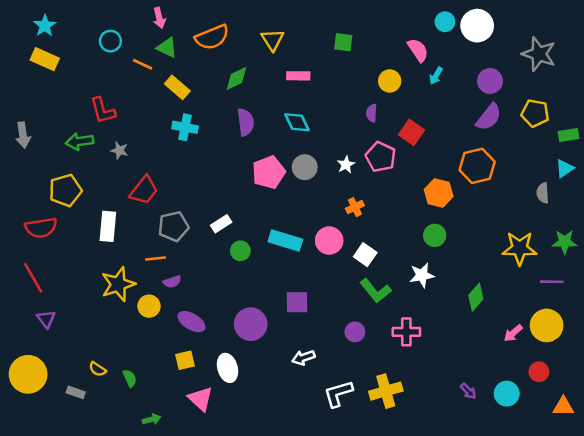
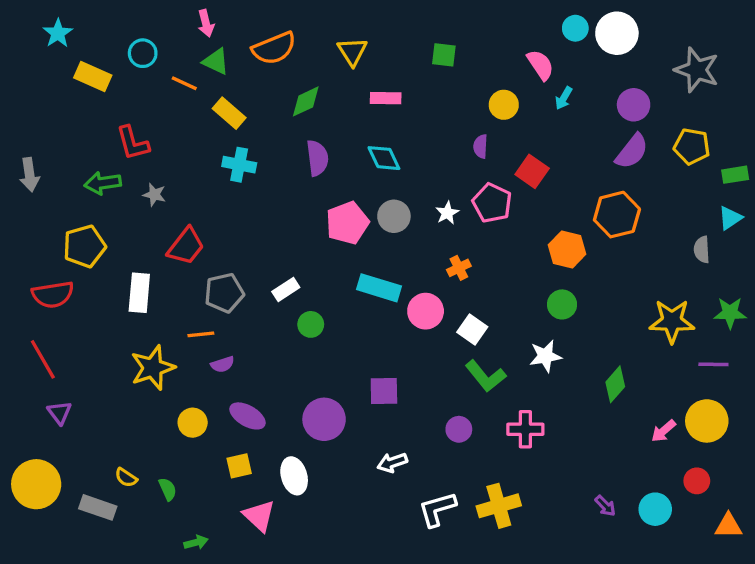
yellow rectangle: (45, 59) -> (93, 76), moved
cyan rectangle: (285, 241) -> (379, 288), moved
yellow circle: (149, 306) -> (193, 423), moved
gray rectangle: (76, 392) -> (98, 507), size x1.5

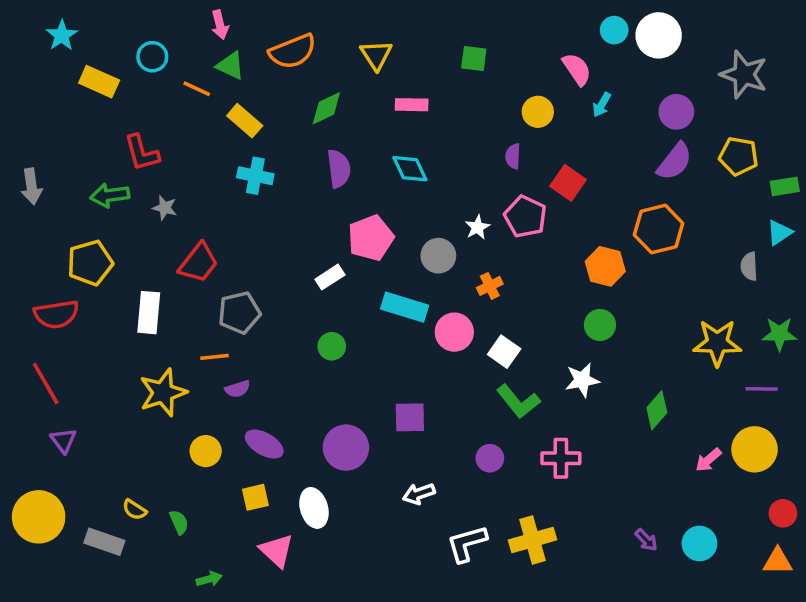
gray circle: (394, 216) -> (438, 256), moved
white rectangle: (286, 289) -> (330, 277), moved
red circle: (697, 481) -> (783, 513), moved

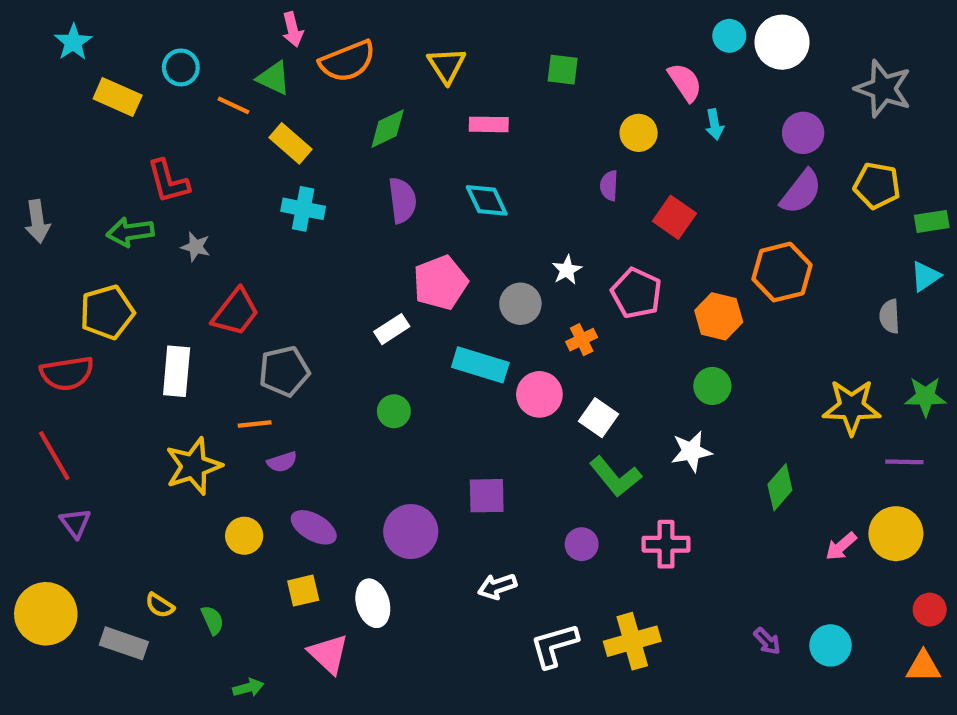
pink arrow: (220, 25) -> (293, 29), moved
cyan arrow: (602, 105) -> (714, 124), turned -40
pink pentagon: (525, 217) -> (636, 293), moved

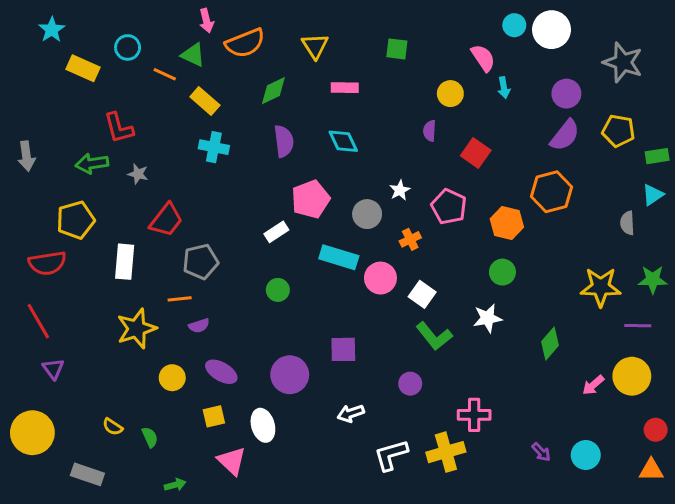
pink cross: (666, 544) -> (474, 415), moved
gray rectangle: (124, 643) -> (87, 474), moved

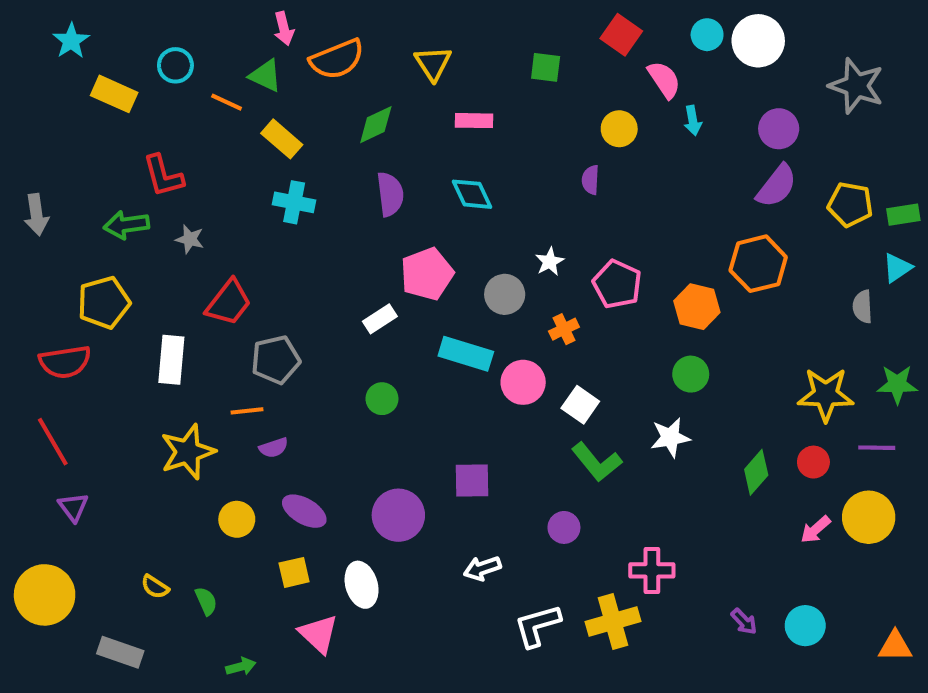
yellow pentagon: (618, 131) -> (850, 204), moved
red square: (476, 153) -> (621, 35), moved
red circle: (656, 430) -> (813, 462), moved

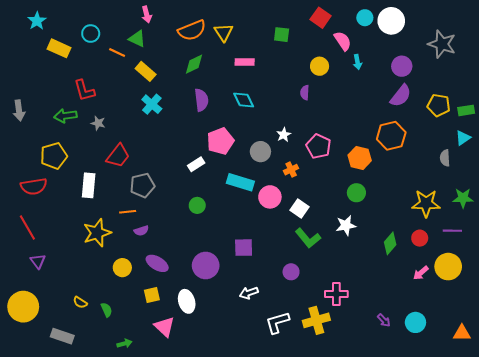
orange semicircle: (337, 59) -> (192, 30), moved
cyan cross: (294, 202) -> (152, 104), turned 30

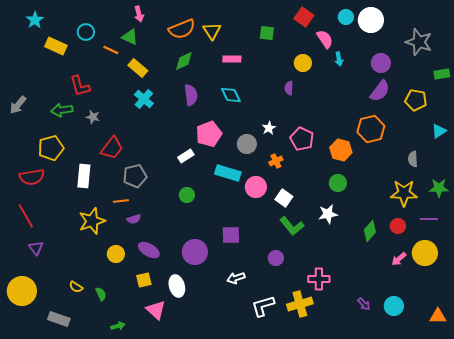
gray arrow: (19, 110) -> (18, 105), turned 48
green rectangle: (466, 110) -> (442, 74), moved
gray semicircle: (445, 158) -> (413, 159), moved

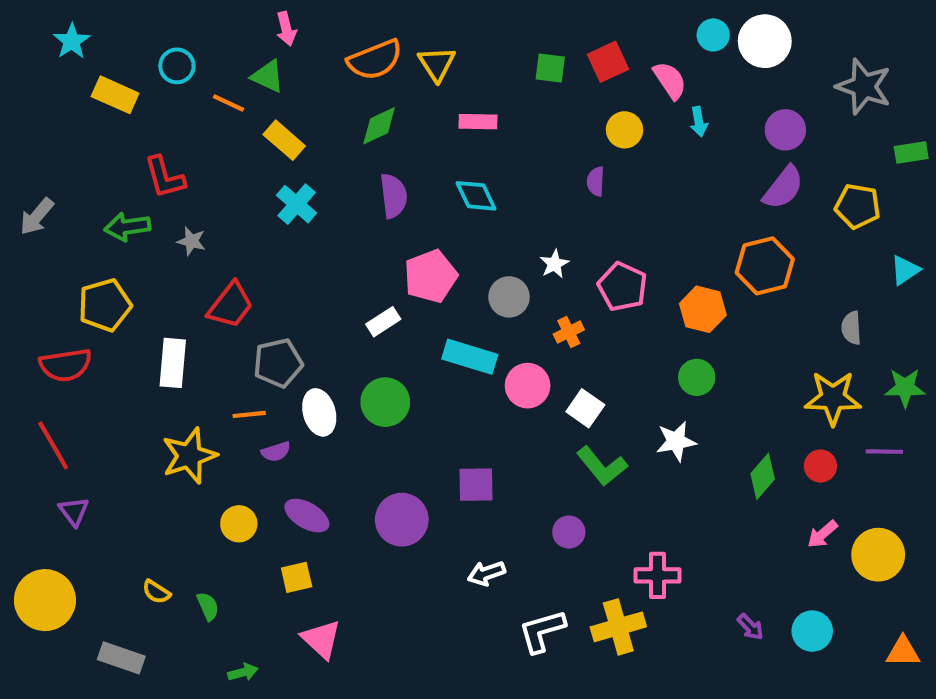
red square: (304, 17) -> (608, 62), moved, turned 30
green circle: (187, 195) -> (385, 402), size x1.5
yellow circle: (425, 253) -> (878, 555), moved
white ellipse: (177, 286) -> (319, 412), moved

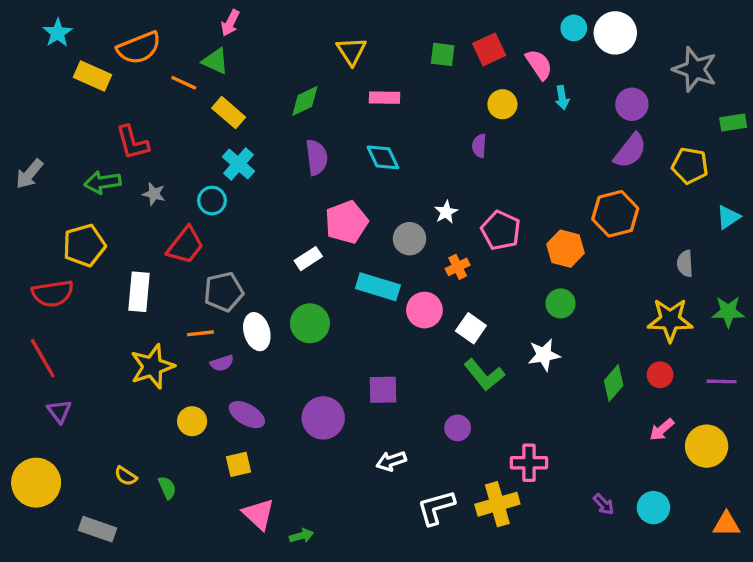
pink arrow: (286, 29) -> (230, 23), turned 40
orange semicircle: (375, 60) -> (139, 48), moved
cyan circle: (177, 66) -> (212, 201), moved
purple line: (884, 452) -> (721, 381), moved
green arrow: (243, 672) -> (302, 536), moved

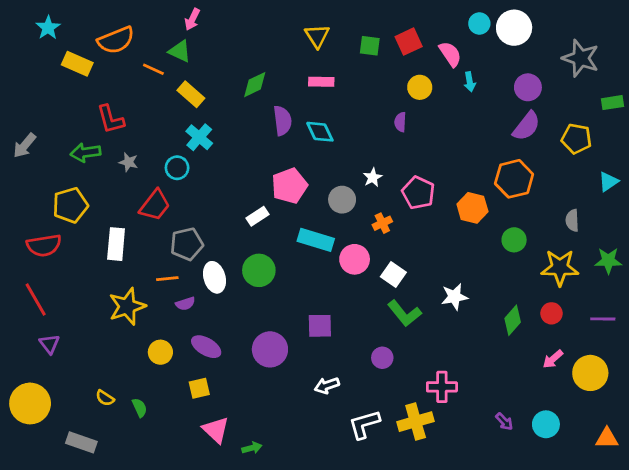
yellow triangle: (351, 51) -> (317, 36), moved
purple semicircle: (317, 157) -> (282, 121), moved
green circle: (561, 303) -> (514, 240), moved

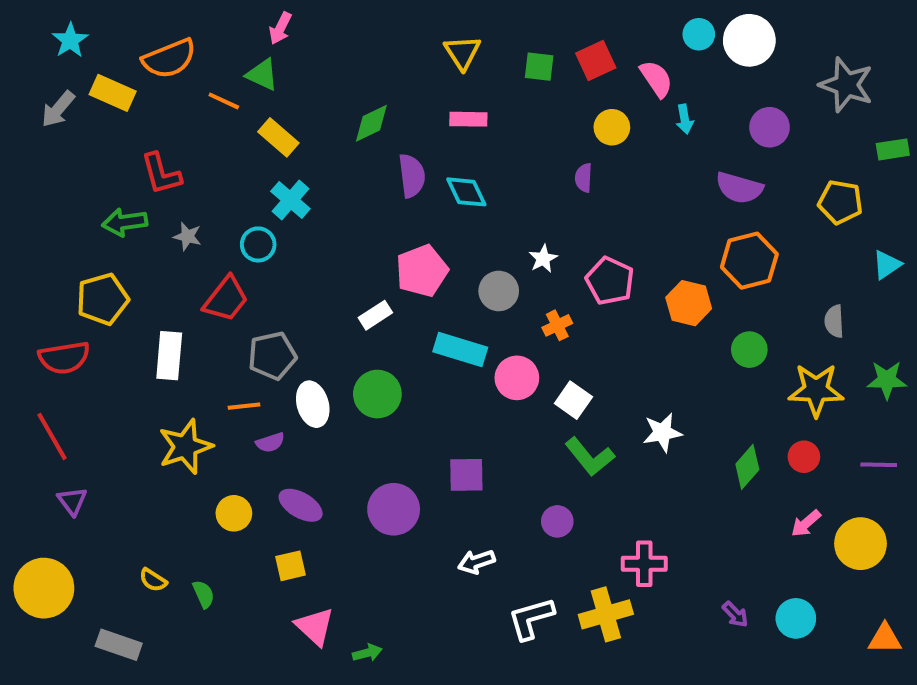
purple semicircle: (527, 126) -> (739, 188), moved, turned 68
gray arrow: (24, 146) -> (58, 109), moved

